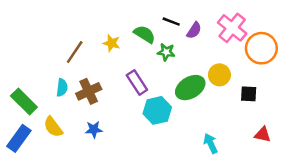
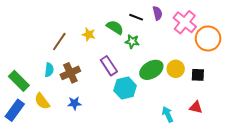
purple semicircle: (194, 30) -> (157, 13), moved, turned -48
yellow circle: (219, 75) -> (176, 69), moved
red triangle: (263, 135) -> (196, 107), moved

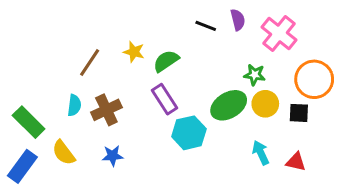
green semicircle: (115, 27) -> (166, 61), moved, turned -66
orange circle: (208, 38) -> (314, 79), moved
green star: (132, 41) -> (255, 75), moved
cyan arrow: (168, 114) -> (261, 153), moved

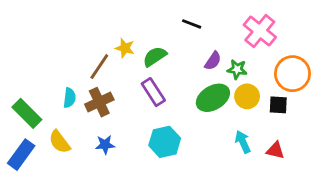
purple semicircle: (238, 20) -> (213, 61), moved, turned 48
brown line: (90, 63) -> (99, 67), moved
cyan hexagon: (189, 133) -> (165, 142), moved

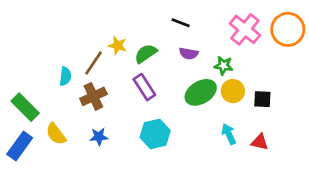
purple semicircle: (213, 61) -> (189, 54), moved, turned 66
orange circle: (292, 74) -> (288, 29), moved
cyan semicircle: (69, 98) -> (65, 76), moved

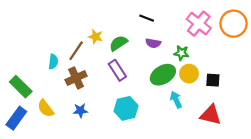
cyan arrow: (229, 134) -> (176, 100), moved
red triangle: (260, 142) -> (211, 115), size x1.5

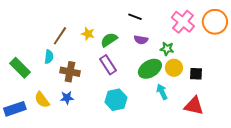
brown line: (76, 51) -> (60, 36), moved
brown cross: (76, 78) -> (70, 72), turned 36
green rectangle: (21, 87) -> (20, 68), moved
blue star: (80, 111) -> (67, 98), moved
blue rectangle: (16, 118) -> (15, 109), turned 35

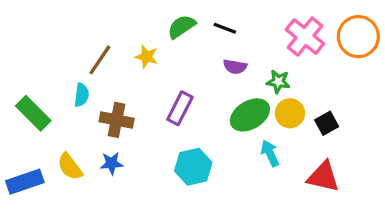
green semicircle: (109, 40) -> (182, 27), moved
purple rectangle: (108, 65) -> (180, 108), turned 60
black square: (196, 74) -> (327, 123), turned -32

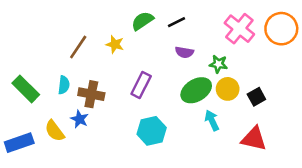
black line: (225, 28) -> (176, 22), turned -48
cyan semicircle: (82, 95) -> (64, 85), moved
blue star: (112, 163) -> (80, 119), moved, turned 30

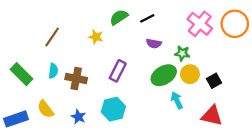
brown line: (78, 47) -> (52, 37), moved
blue star: (80, 119) -> (78, 117), moved
cyan hexagon: (152, 131) -> (113, 109), moved

